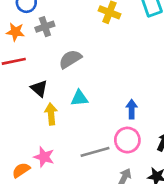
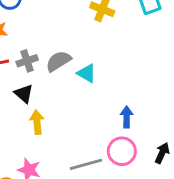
gray cross: (45, 27) -> (27, 61), moved
cyan triangle: (79, 98) -> (87, 73), moved, turned 36

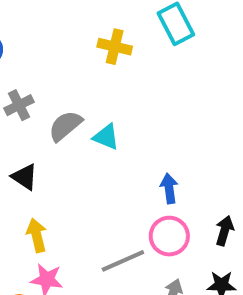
gray cross: (27, 61) -> (19, 105), moved
yellow arrow: (37, 122) -> (37, 235), moved

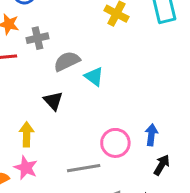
black triangle: (25, 177) -> (53, 101), moved
blue arrow: (169, 188) -> (151, 135), moved
pink circle: (169, 236) -> (115, 143), moved

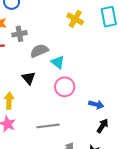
blue arrow: (151, 135) -> (96, 105), turned 96
pink circle: (115, 143) -> (65, 87), moved

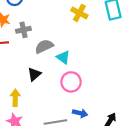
black triangle: (29, 78) -> (34, 74), turned 32
blue arrow: (96, 105) -> (80, 113), moved

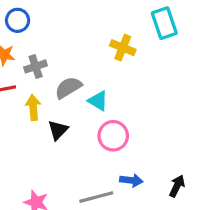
yellow cross: (79, 13) -> (123, 48), moved
yellow arrow: (15, 98) -> (33, 107), moved

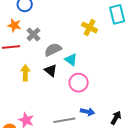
gray cross: (36, 66) -> (33, 34), turned -32
yellow arrow: (33, 107) -> (25, 73), moved
black triangle: (58, 130) -> (51, 71), moved, turned -40

